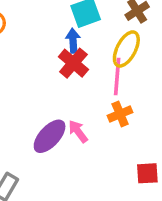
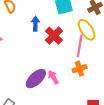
blue arrow: (73, 41) -> (35, 24), moved
yellow ellipse: (126, 49) -> (87, 30), turned -65

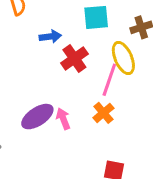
blue arrow: (35, 24) -> (50, 37), turned 72
orange cross: (80, 69) -> (103, 113), turned -32

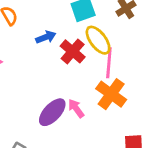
yellow ellipse: (123, 58) -> (98, 40), moved
orange cross: (103, 113) -> (111, 94), size x1.5

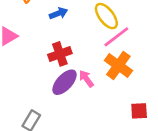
red cross: (73, 51) -> (60, 54), moved, turned 30
pink line: (109, 63) -> (116, 37), turned 48

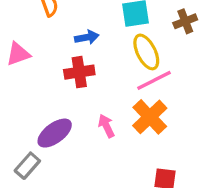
red cross: (60, 54) -> (79, 72), moved
purple ellipse: (64, 82) -> (55, 133), moved

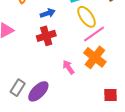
purple ellipse: (55, 133) -> (38, 91), moved
gray rectangle: (27, 166) -> (18, 88), moved

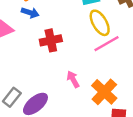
blue arrow: (48, 13) -> (30, 13), moved, turned 32
orange cross: (95, 57) -> (104, 92), moved

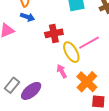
yellow ellipse: (100, 23) -> (71, 52), moved
red cross: (51, 40) -> (54, 33), moved

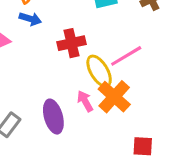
orange cross: (87, 82) -> (114, 97), moved
purple ellipse: (31, 91) -> (53, 117), moved, turned -65

